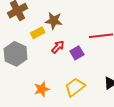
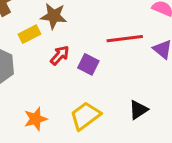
purple square: (77, 53) -> (88, 64), turned -32

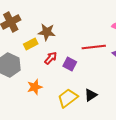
black triangle: (138, 110) -> (91, 95), moved
orange star: (35, 119) -> (35, 87), moved

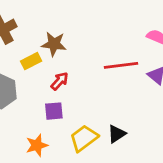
purple square: (70, 64) -> (54, 111), moved, turned -32
orange star: (35, 87) -> (37, 145), moved

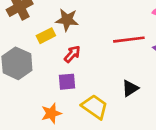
black triangle: (117, 134) -> (130, 88), moved
yellow trapezoid: (84, 138) -> (95, 107), turned 72

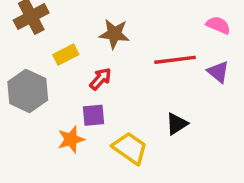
brown star: (67, 20) -> (114, 34), moved
orange star: (51, 113) -> (71, 139), moved

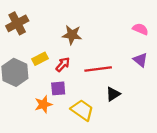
yellow rectangle: (66, 55) -> (40, 59), moved
red line: (175, 60) -> (98, 69), moved

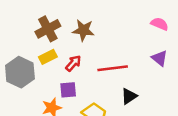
brown cross: (17, 23) -> (48, 29), moved

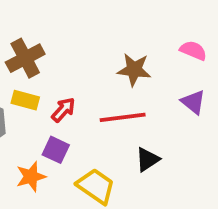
brown star: (83, 30) -> (134, 70), moved
yellow rectangle: (48, 57) -> (25, 100), turned 42
purple square: (68, 90) -> (56, 150), turned 30

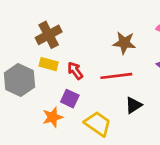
red arrow: (63, 110) -> (75, 71), turned -78

